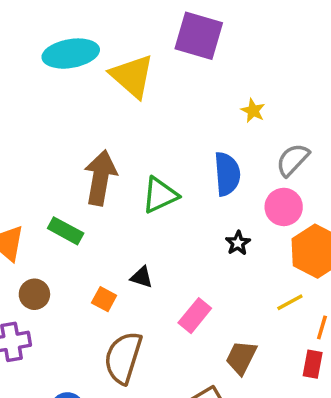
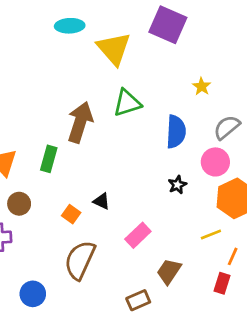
cyan ellipse: (71, 54) -> (70, 26), size x0.7
green triangle: (160, 195) -> (127, 103), moved
green rectangle: (66, 231) -> (49, 159), turned 70

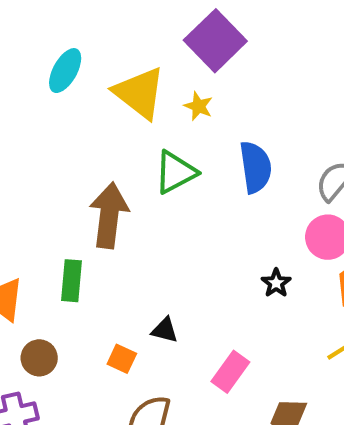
purple square: (168, 25) -> (215, 41), turned 33
cyan ellipse: (70, 26) -> (65, 71), turned -48
yellow star: (202, 86) -> (198, 106), moved
blue semicircle: (176, 132) -> (255, 167), moved

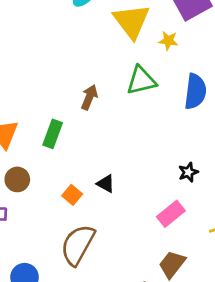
yellow star: (198, 106) -> (168, 41), turned -30
brown arrow: (109, 215) -> (89, 97), size x0.6
pink rectangle: (230, 372) -> (171, 214), moved

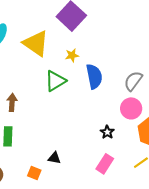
yellow star: (168, 41) -> (72, 55), moved
brown arrow: (89, 97) -> (12, 102), moved

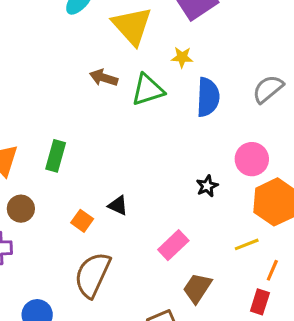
gray semicircle: (133, 81) -> (268, 89), moved
brown arrow: (12, 102) -> (104, 78), moved, turned -90
pink rectangle: (105, 164) -> (173, 245), moved

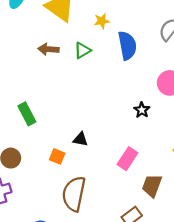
green triangle: (148, 90) -> (82, 50), size x0.7
green rectangle: (56, 156) -> (27, 114), turned -30

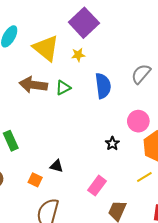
yellow star: (102, 21) -> (78, 55), moved
brown arrow: (48, 49) -> (33, 85), size x1.5

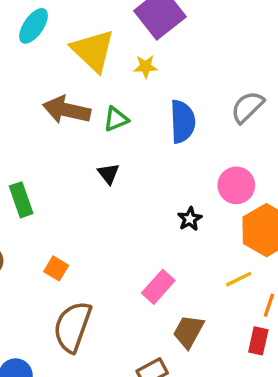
black triangle: (57, 166) -> (108, 174), moved, turned 32

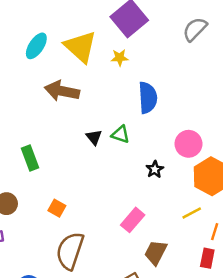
cyan ellipse: (33, 26) -> (36, 46), moved
gray semicircle: (247, 107) -> (195, 29), moved
green triangle: (116, 119) -> (120, 134), moved, turned 42

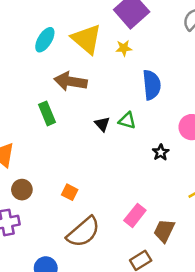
green rectangle: (30, 158) -> (47, 113), moved
pink rectangle: (133, 220) -> (135, 215), moved
brown semicircle: (70, 251) -> (83, 232), turned -147

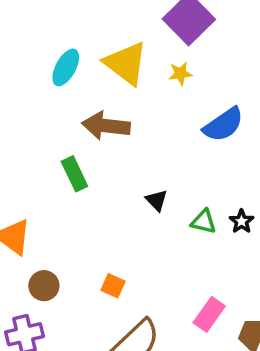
blue semicircle: (152, 85) -> (223, 125), turned 64
green triangle: (127, 121) -> (204, 222), moved
black triangle: (102, 124) -> (157, 200), moved

